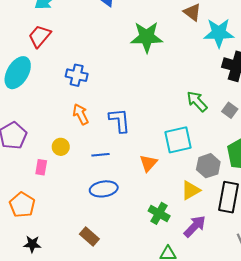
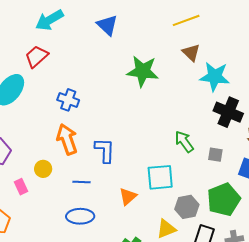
gray square: (230, 110) -> (215, 155), turned -35
orange arrow: (81, 114) -> (67, 139), size x1.4
pink rectangle: (41, 167) -> (21, 187), turned -42

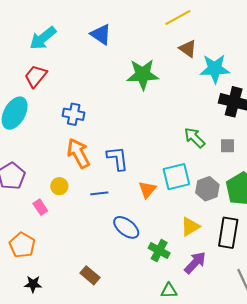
orange triangle: (128, 196) -> (147, 190), moved
gray hexagon: (187, 207) -> (207, 189), moved
blue ellipse: (80, 216) -> (126, 227), moved, turned 48

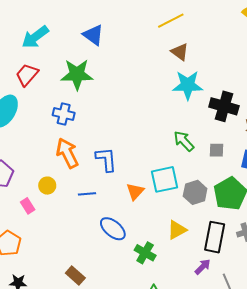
cyan star: (215, 69) -> (188, 85), moved
green star: (143, 74) -> (77, 74), moved
purple arrow: (195, 263) -> (203, 267), moved, size x0.7

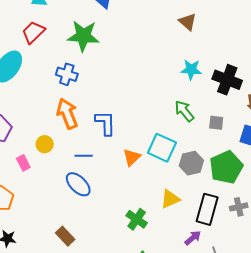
cyan star: (188, 85) -> (191, 70), moved, size x0.7
cyan square: (165, 179) -> (162, 148), turned 32
blue ellipse: (113, 229) -> (78, 184), moved

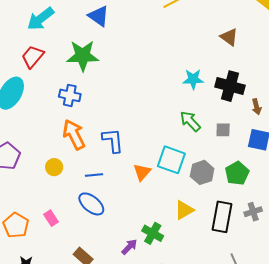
brown triangle: (188, 22) -> (229, 37), moved
pink rectangle: (23, 163) -> (51, 218), moved
green pentagon: (226, 167) -> (237, 173), size x0.7
purple arrow: (193, 238) -> (129, 247), moved

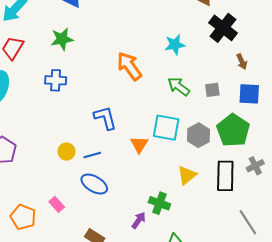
green star: (83, 56) -> (62, 39), size x0.7
black cross: (230, 86) -> (223, 28), moved, turned 32
orange arrow: (74, 135) -> (129, 66), moved
yellow circle: (54, 167) -> (66, 152), moved
green pentagon: (237, 173) -> (233, 130), size x1.4

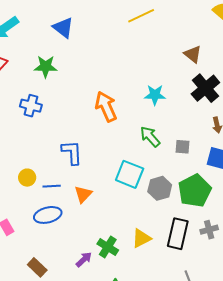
orange triangle: (139, 144) -> (83, 194), moved
yellow triangle: (187, 175) -> (141, 238), moved
blue ellipse: (94, 184) -> (48, 215), turned -56

